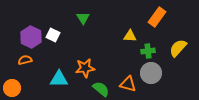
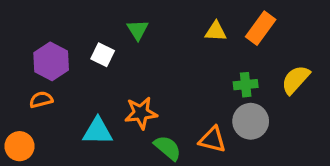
white square: (53, 35) -> (103, 55), moved
yellow triangle: (130, 36) -> (216, 31), moved

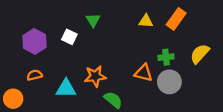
orange semicircle: (41, 100) -> (34, 75), moved
orange triangle: (212, 140) -> (144, 73), moved

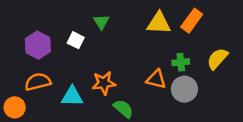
yellow triangle: (146, 21) -> (159, 23), size x1.5
orange semicircle: (34, 75) -> (38, 82), size x1.5

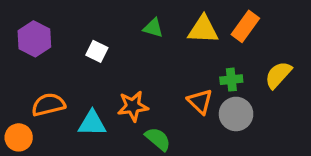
green triangle: (101, 22) -> (153, 28), moved, turned -42
purple hexagon: (38, 45) -> (34, 39), moved
orange triangle: (156, 79) -> (200, 101), turned 30

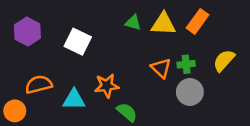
green triangle: (153, 28) -> (133, 23), moved
white square: (97, 51) -> (78, 42), size x1.5
orange triangle: (200, 101) -> (161, 68), moved

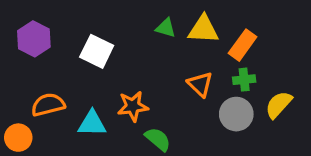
orange rectangle: (197, 21) -> (243, 45), moved
yellow semicircle: (224, 60) -> (279, 105), moved
green cross: (186, 64) -> (244, 80), moved

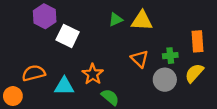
green triangle: (166, 28) -> (116, 20), turned -40
purple hexagon: (34, 39) -> (45, 16), moved
orange rectangle: (243, 45) -> (198, 41), moved, turned -40
orange star: (133, 106) -> (93, 74), turned -30

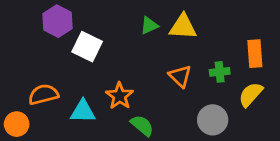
gray circle: (165, 80) -> (213, 120), moved

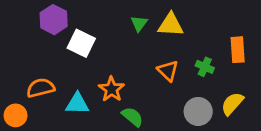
green triangle: (149, 25) -> (139, 23), turned -30
green cross: (220, 72) -> (205, 67), turned 30
yellow semicircle: (251, 94) -> (232, 104), moved

